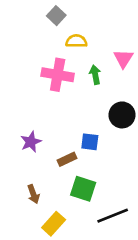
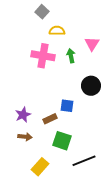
purple star: (31, 142) -> (23, 115), moved
brown arrow: (33, 194) -> (25, 137), moved, turned -64

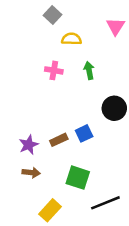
pink triangle: (92, 44) -> (116, 26), moved
pink cross: (43, 56) -> (54, 70), size x0.6
blue square: (67, 106) -> (84, 133), turned -32
brown rectangle: (50, 119) -> (59, 140), moved

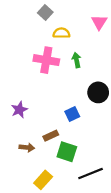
pink cross: (54, 70) -> (46, 60), size x1.6
brown rectangle: (59, 140) -> (51, 136), moved
purple star: (29, 145) -> (19, 110), moved

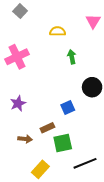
gray square: (45, 13) -> (20, 11), moved
pink cross: (46, 60) -> (17, 57), moved, turned -35
green square: (67, 152) -> (63, 143), turned -30

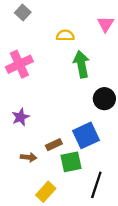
green arrow: (72, 57) -> (81, 64), size x1.6
blue square: (68, 107) -> (86, 135), moved, size x1.6
black line: (85, 163) -> (96, 185), turned -50

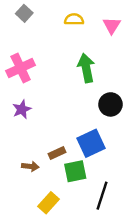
yellow semicircle: (65, 35) -> (74, 19), moved
purple star: (21, 117) -> (22, 109), moved

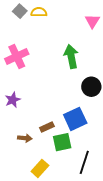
yellow semicircle: (74, 19) -> (39, 12), moved
purple star: (22, 109) -> (13, 100), moved

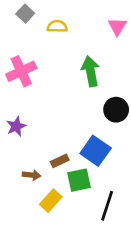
yellow semicircle: (39, 12) -> (57, 26), moved
blue square: (75, 119) -> (96, 151), turned -30
yellow rectangle: (40, 168) -> (51, 201), moved

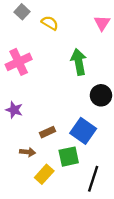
yellow semicircle: (57, 26) -> (50, 23), turned 30
purple star: (16, 126) -> (14, 110), turned -30
brown rectangle: (60, 161) -> (48, 132), moved

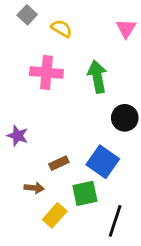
pink cross: (19, 62) -> (46, 73), moved, turned 30

